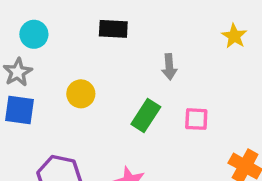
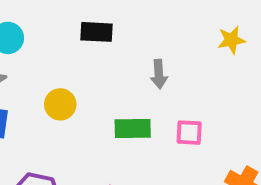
yellow star: (234, 36) -> (231, 40), turned 30
green rectangle: (146, 115) -> (133, 129), turned 56

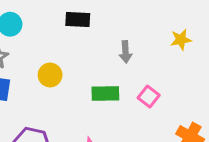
yellow star: (231, 40) -> (181, 40), moved
pink square: (189, 133) -> (149, 97), turned 35

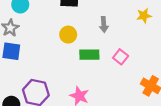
yellow circle: (50, 75) -> (68, 35), moved

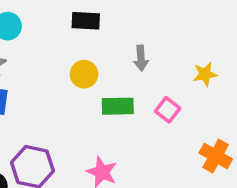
yellow star: (144, 16) -> (205, 74), moved

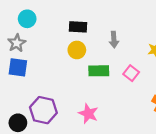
black rectangle: (86, 21) -> (78, 27), moved

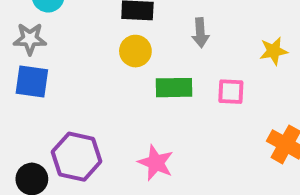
gray star: (17, 43) -> (30, 39), turned 30
pink square: (131, 73) -> (231, 92), turned -35

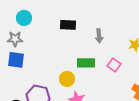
yellow circle: (135, 51) -> (67, 79), moved
pink square: (231, 92) -> (114, 65), turned 32

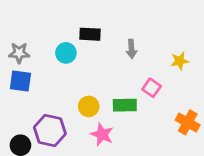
cyan circle: (24, 18) -> (66, 53), moved
green rectangle: (86, 63) -> (125, 105), moved

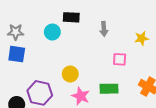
pink square: (152, 88) -> (120, 59), turned -32
green rectangle: (125, 105) -> (109, 89), moved

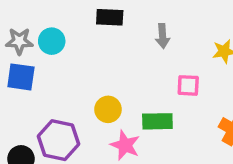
cyan circle: (52, 32) -> (52, 41), moved
green rectangle: (109, 89) -> (157, 121), moved

